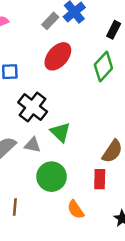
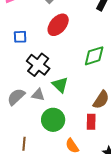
green diamond: (103, 66) -> (94, 56), moved, turned 30

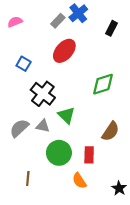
blue square: (20, 37) -> (24, 64), turned 32
red rectangle: (91, 122) -> (89, 155), moved

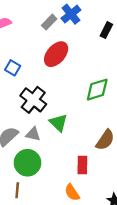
green circle: (59, 153) -> (27, 163), moved

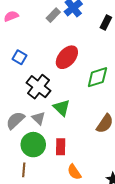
red ellipse: (56, 54) -> (67, 57), moved
gray triangle: (33, 134) -> (39, 118), turned 32
red rectangle: (82, 165) -> (61, 147), moved

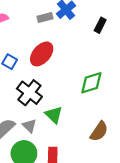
gray rectangle: (53, 15) -> (45, 17), turned 32
red ellipse: (67, 57) -> (42, 54), moved

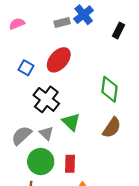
green diamond: (91, 83) -> (110, 89), turned -65
brown semicircle: (99, 131) -> (112, 128), moved

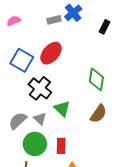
blue square: (26, 68) -> (22, 60), size x1.6

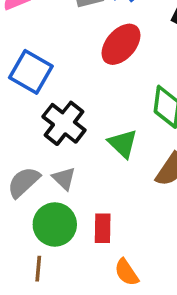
red ellipse: (51, 53) -> (121, 44), moved
green triangle: (62, 109) -> (123, 144), moved

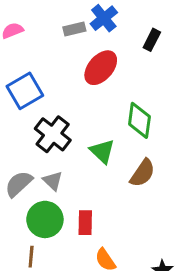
blue square: (31, 72) -> (25, 91), turned 30

